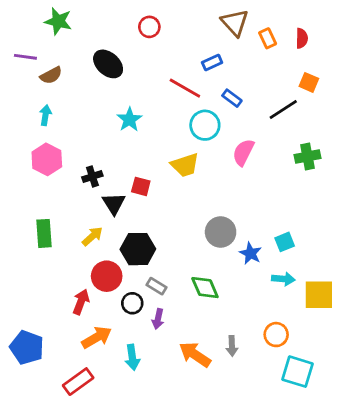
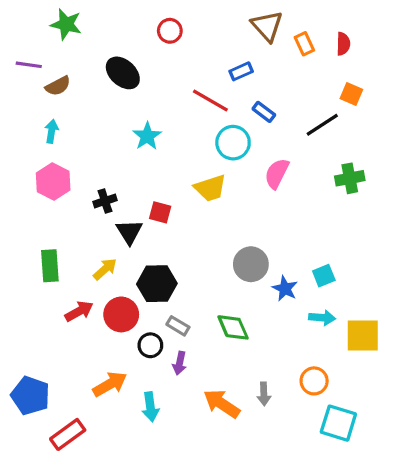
red arrow: (81, 302) -> (79, 311), moved, turned 40
red rectangle: (78, 382) -> (68, 434), moved

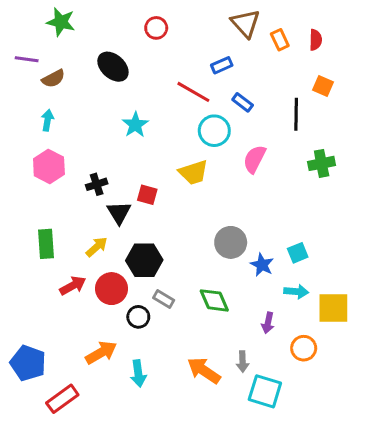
black line: (322, 125) -> (296, 114), turned -56
purple arrow: (180, 363) -> (268, 323), moved
orange circle: (314, 381) -> (304, 348), moved
cyan square: (338, 423) -> (265, 391), moved

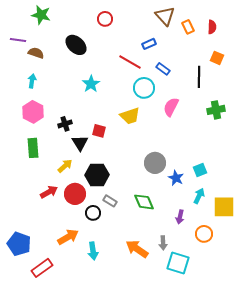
brown semicircle: (53, 79) -> (36, 53), turned -133
green rectangle: (46, 244) -> (33, 148), moved
cyan arrow: (296, 292) -> (199, 196), turned -70

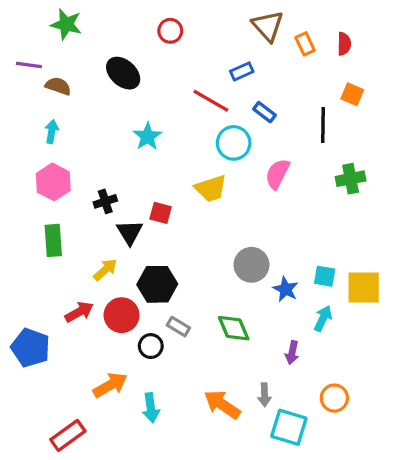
cyan square: (200, 170) -> (325, 276), turned 32
yellow square: (224, 207) -> (364, 288), moved
orange circle: (204, 234) -> (334, 398), moved
blue pentagon: (19, 244) -> (31, 348), moved

